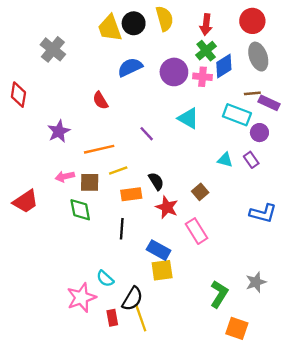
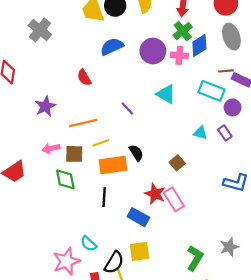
orange rectangle: (131, 194) -> (113, 165), size x1.4
red star: (167, 207) -> (155, 194), moved
yellow square: (162, 270) -> (140, 251), moved

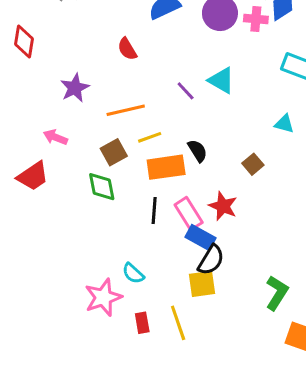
cyan triangle: (166, 94) -> (221, 80), moved
pink arrow: (51, 148) -> (55, 137), moved, turned 35
brown square: (74, 154) -> (114, 152), turned -30
pink rectangle: (174, 199) -> (189, 214), moved
black semicircle: (114, 262) -> (211, 260), moved

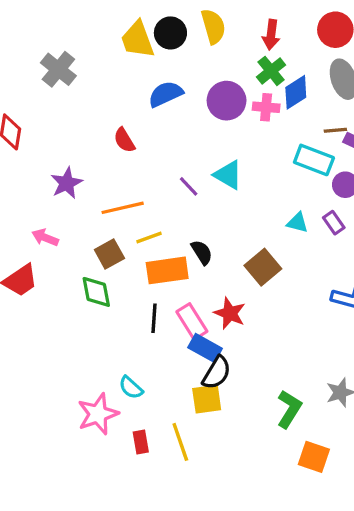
brown square: (253, 164) -> (263, 267), size x1.5

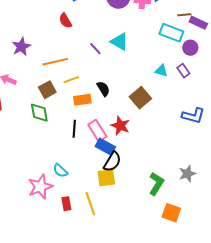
red semicircle: (124, 140) -> (65, 21), moved
orange rectangle: (167, 270) -> (82, 100), size x0.7

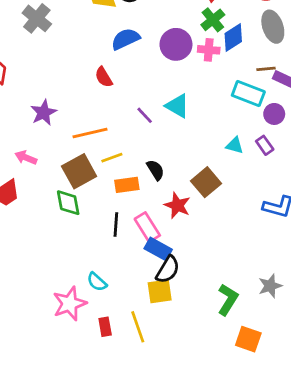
brown square: (47, 90) -> (79, 171), size x1.4
red star: (120, 126) -> (177, 205), moved

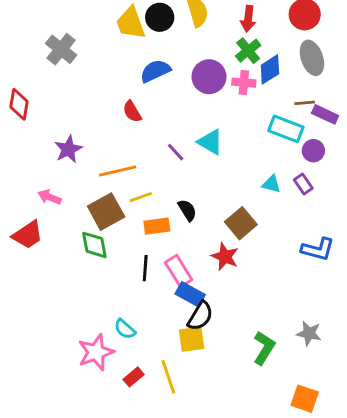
red star: (177, 205) -> (225, 257), moved
gray star: (270, 286) -> (309, 333), turned 30
red rectangle: (105, 327) -> (134, 377), turned 60
orange square: (248, 339) -> (305, 399), moved

